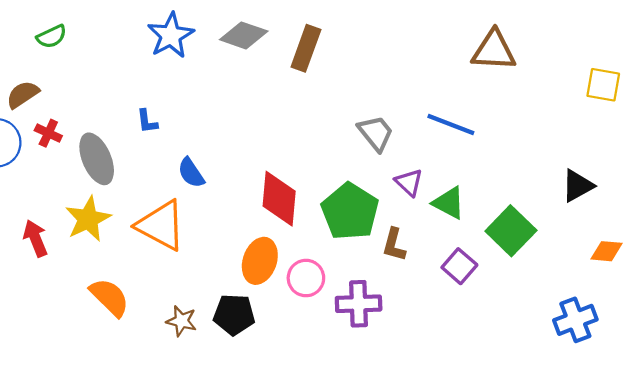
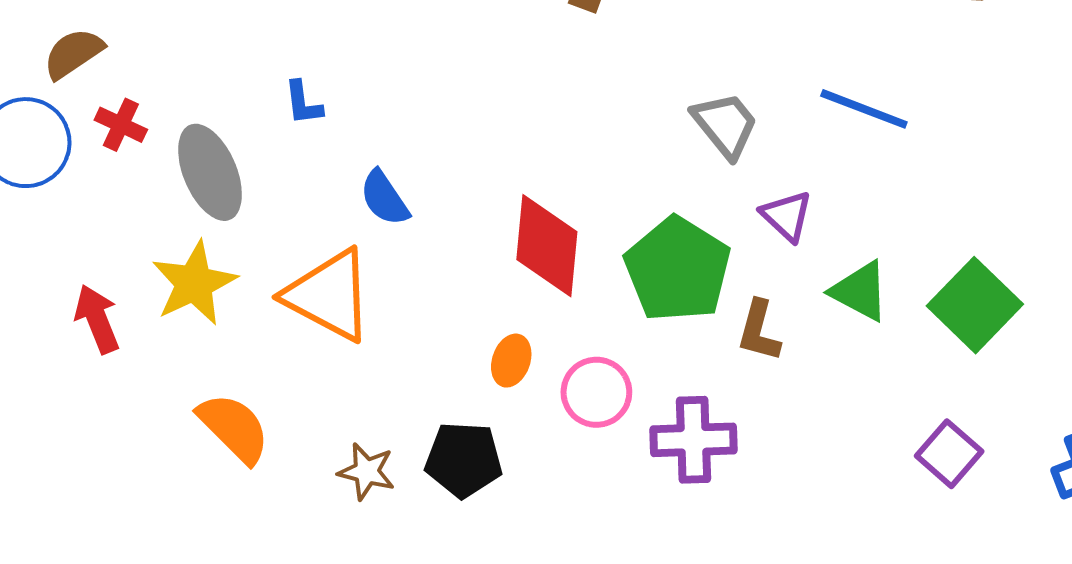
green triangle: (449, 203) -> (860, 291), moved
orange ellipse: (260, 261) -> (511, 361), size x0.6
purple square: (459, 266) -> (949, 454), moved

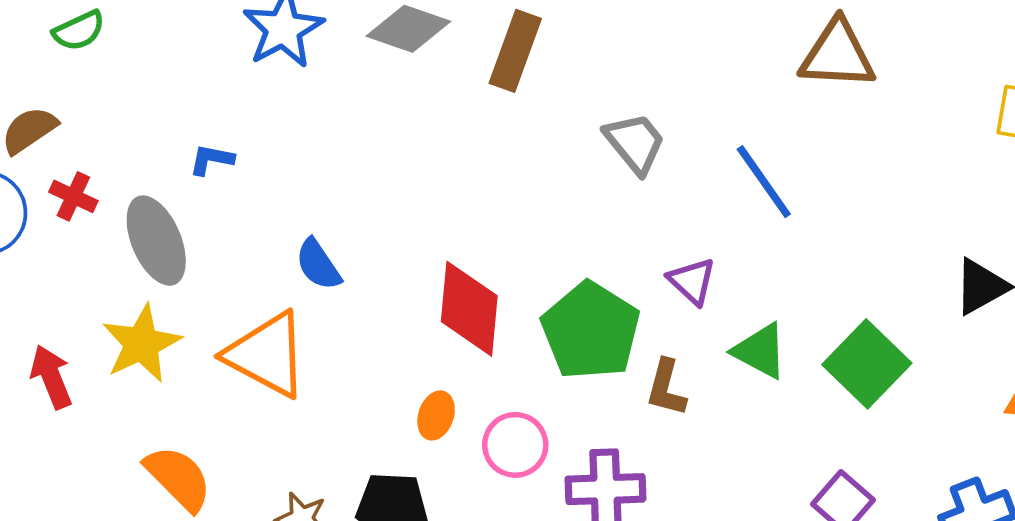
blue L-shape: (303, 103) -> (211, 160), moved, turned 108
blue line: (864, 109) -> (764, 182), turned 34
gray trapezoid: (725, 125) -> (635, 143), moved

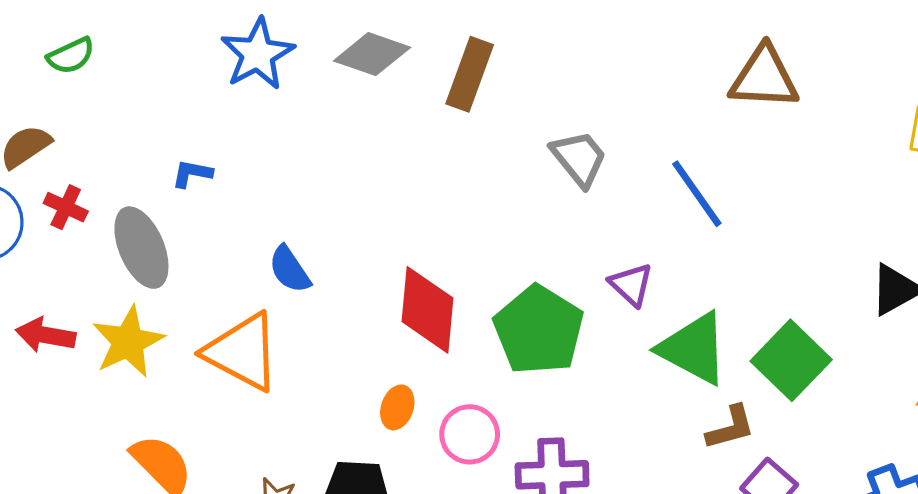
green triangle: (760, 351) -> (693, 349), size x1.4
red arrow: (51, 377) -> (46, 335), moved, turned -58
brown L-shape: (666, 388) -> (730, 428), moved, turned -120

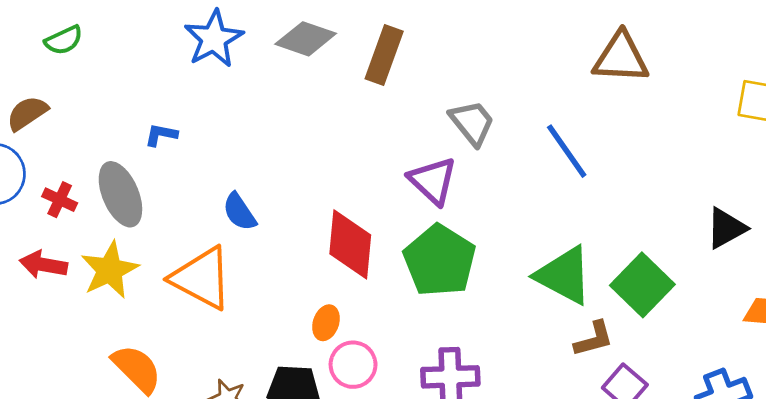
red cross: (66, 207) -> (60, 200), moved
purple triangle: (631, 285) -> (433, 181), moved, size x1.4
pink circle: (470, 434) -> (353, 365), moved

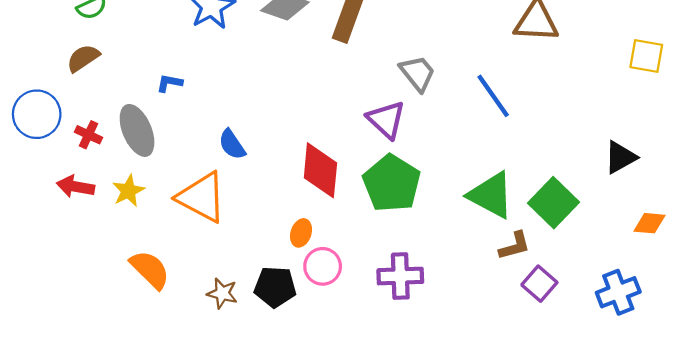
brown semicircle: (27, 113) -> (83, 58), moved
yellow star: (110, 270) -> (128, 191), size x0.7

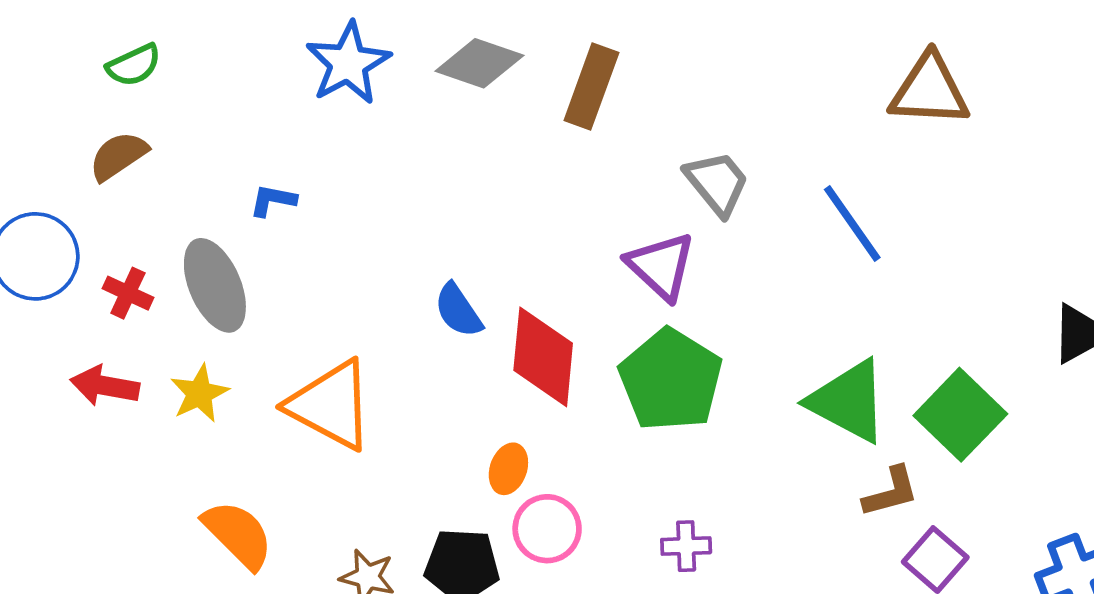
blue semicircle: (232, 144) -> (458, 310), moved
purple cross: (400, 276) -> (686, 546), size x0.6

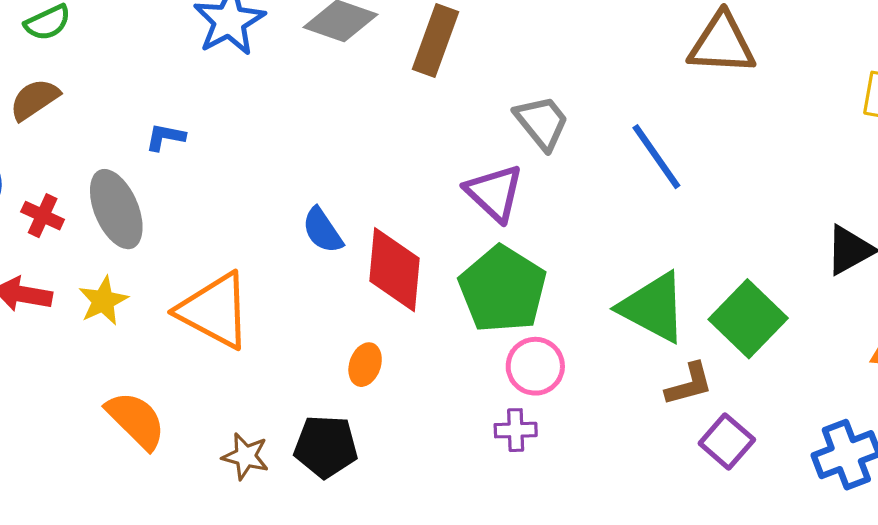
pink circle: (547, 529) -> (535, 366), moved

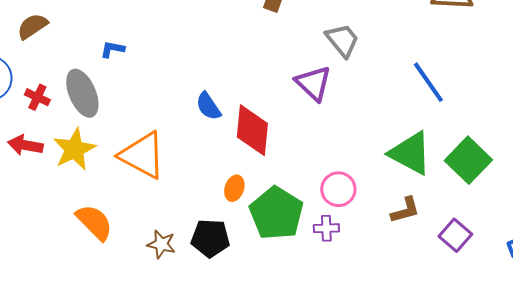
blue line: (656, 157) -> (428, 82), moved
green pentagon: (503, 289) -> (276, 213), moved
yellow star: (103, 301) -> (74, 149), size x1.4
brown L-shape: (689, 384) -> (405, 210), moved

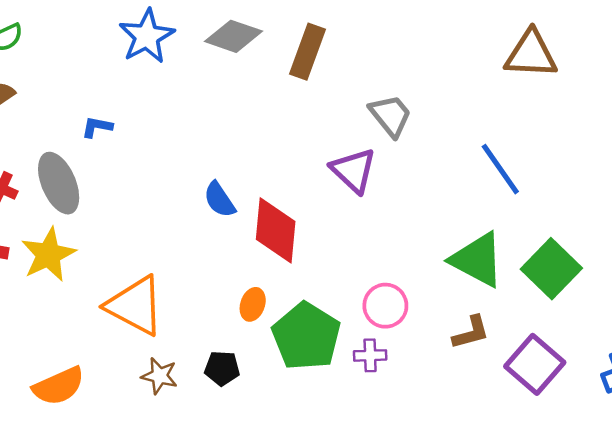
orange triangle: (142, 155) -> (135, 306), moved
orange semicircle: (94, 222) -> (59, 386), moved, turned 111
purple square: (455, 235) -> (535, 364), size x1.4
black pentagon: (210, 238) -> (222, 368), size x0.7

